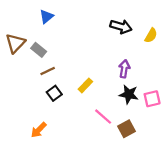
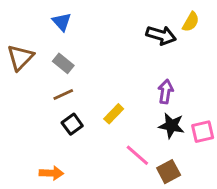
blue triangle: (46, 17) -> (62, 22), turned -32
yellow semicircle: (151, 35) -> (191, 22), moved
gray rectangle: (39, 50) -> (63, 63), moved
orange arrow: (39, 130) -> (51, 173), turned -132

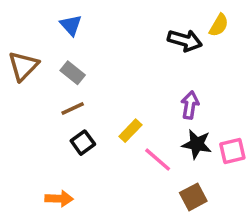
pink line: (137, 155) -> (158, 160), moved

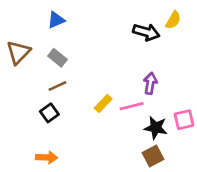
blue triangle: (71, 25) -> (56, 20), turned 48
black square: (83, 143) -> (49, 113), moved
black star: (197, 144) -> (156, 128), moved
pink line: (158, 160) -> (131, 106), moved, turned -55

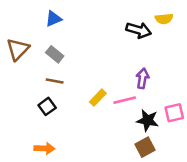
yellow semicircle: (173, 20) -> (164, 19), turned 54
brown line: (57, 86) -> (55, 81), turned 36

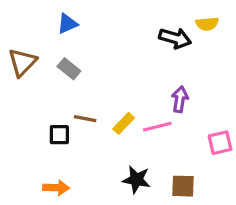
brown line: (55, 81) -> (85, 119), moved
black square: (47, 106) -> (59, 135), turned 36
black star: (148, 120) -> (136, 180), moved
brown square: (145, 147) -> (183, 186), turned 30

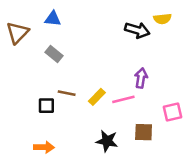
blue triangle: (67, 24) -> (53, 19), turned 30
brown triangle: (22, 62) -> (17, 33), moved
brown square: (183, 186) -> (144, 132), moved

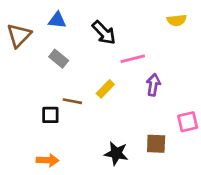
black arrow: (137, 30) -> (104, 33), moved, turned 30
yellow rectangle: (97, 97) -> (105, 89), moved
pink line: (123, 99) -> (133, 59), moved

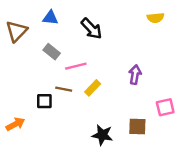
pink line: (133, 59) -> (76, 66), moved
yellow rectangle: (105, 89) -> (93, 88), moved
orange arrow: (48, 160) -> (15, 124), moved, turned -30

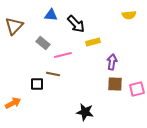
blue triangle: (50, 18) -> (51, 15), moved
yellow rectangle: (93, 88) -> (93, 42), moved, turned 32
brown square: (137, 127) -> (115, 84), moved

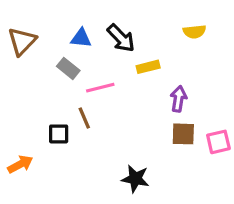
blue triangle: (51, 15) -> (81, 38), moved
yellow semicircle: (129, 15) -> (194, 32), moved
brown line: (53, 74) -> (84, 118), turned 56

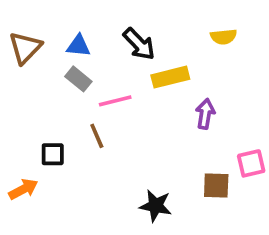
blue triangle: (81, 38) -> (78, 46), moved
yellow rectangle: (148, 67) -> (170, 77), size x1.4
black square: (59, 134) -> (53, 154), moved
brown square: (183, 134) -> (216, 185), moved

